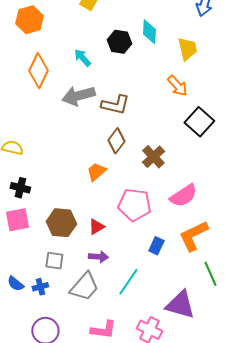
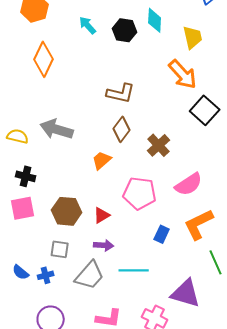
cyan arrow: (82, 58) -> (88, 25), moved
orange arrow: (177, 86) -> (183, 74), size x1.4
gray arrow: (78, 96) -> (57, 129), moved, turned 32
cyan line: (128, 282) -> (134, 270), turned 56

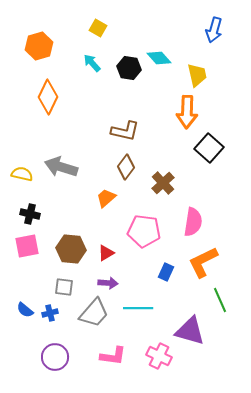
cyan diamond: (155, 20) -> (159, 58), turned -45
orange arrow: (183, 74) -> (187, 112), turned 44
pink semicircle: (189, 184) -> (193, 222), turned -48

